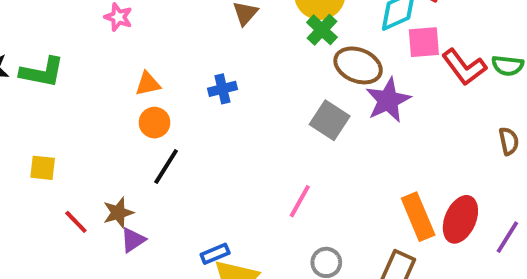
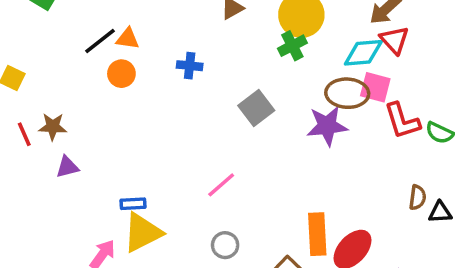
brown ellipse: (358, 65) -> (347, 93), moved, turned -39
gray square: (330, 120) -> (256, 108), moved
black line: (166, 166) -> (100, 41), moved
brown star: (118, 213) -> (53, 127), moved

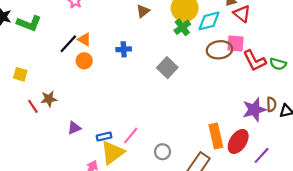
orange triangle: (128, 39) -> (84, 39), turned 32
cyan diamond: (363, 53) -> (209, 21), moved
purple star: (327, 126) -> (254, 110), moved
purple triangle: (67, 167) -> (74, 128), moved
pink line: (221, 185) -> (131, 136), moved

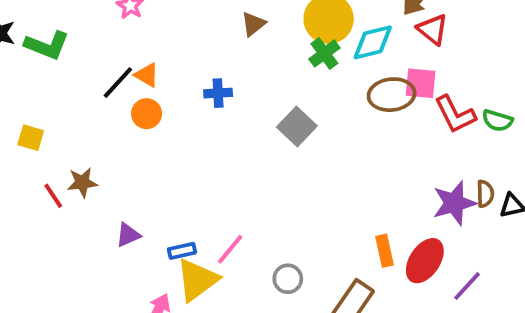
orange rectangle: (216, 136) -> (384, 251), size x0.7

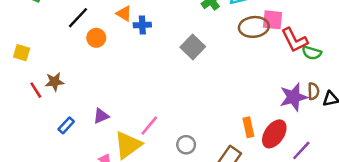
orange triangle: (147, 75) -> (124, 14), moved
green semicircle: (497, 121) -> (312, 53), moved
purple triangle: (128, 235) -> (101, 116), moved
blue rectangle: (182, 251) -> (66, 125), moved, turned -35

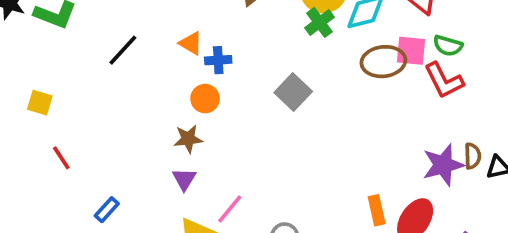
orange circle: (96, 38) -> (205, 99), moved
green semicircle: (312, 53) -> (448, 46), moved
brown star: (55, 82) -> (188, 139), moved
purple triangle: (101, 116) -> (184, 179), moved, turned -35

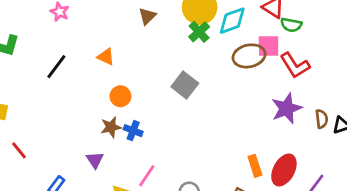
green semicircle: (448, 46) -> (291, 25), moved
blue cross: (218, 60) -> (133, 131), moved, turned 30
purple star: (443, 165) -> (287, 108), moved
purple triangle: (184, 179) -> (95, 160), moved

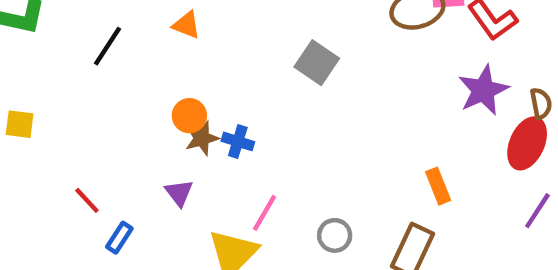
orange circle: (120, 96) -> (189, 116), moved
red line: (19, 150) -> (87, 200), moved
red ellipse: (284, 170) -> (527, 143), moved

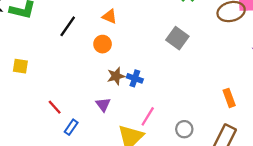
orange circle: (189, 116) -> (103, 44), moved
orange rectangle: (438, 186) -> (229, 98), moved

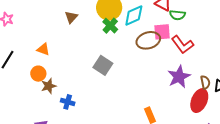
brown star: (116, 76) -> (49, 86), moved

